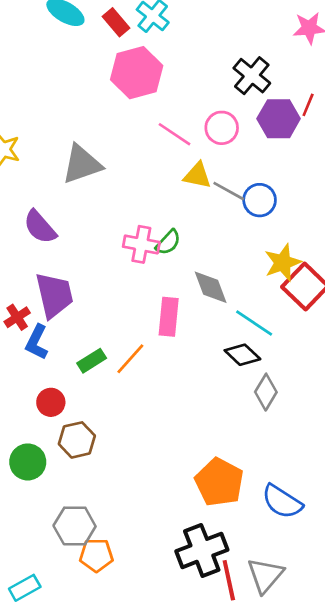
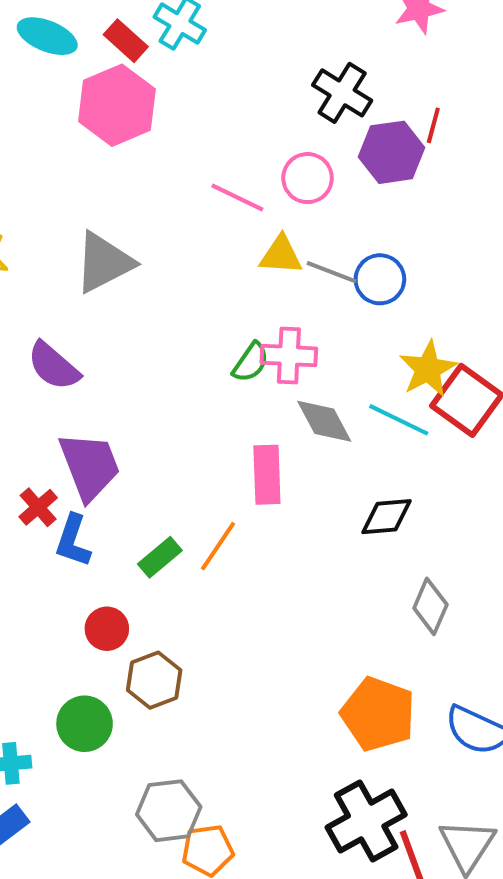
pink hexagon: (137, 73) -> (117, 105), moved
pink cross: (141, 244) -> (289, 356), moved
cyan line: (254, 323) -> (399, 420), moved
black diamond: (242, 355) -> (386, 517), turned -40
gray diamond: (266, 392) -> (430, 606), moved

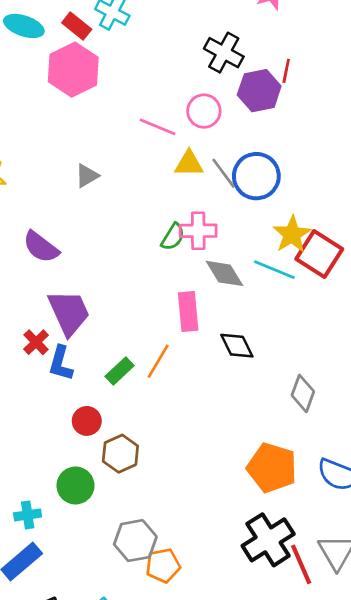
gray triangle: (104, 262) -> (87, 176), moved, size x0.6
gray line: (331, 272) -> (224, 173), turned 36
blue circle: (380, 279) -> (256, 176), size x1.4
black diamond: (386, 517) -> (237, 346), moved, turned 72

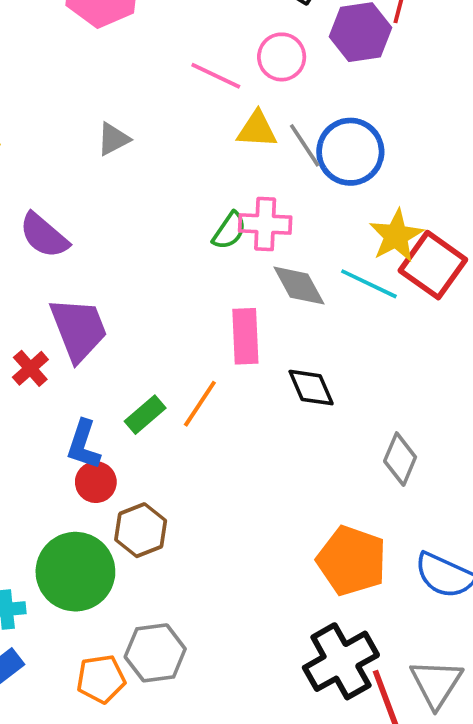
blue L-shape: (61, 363) -> (83, 445), moved
green circle: (75, 486) -> (75, 572), size x1.5
orange pentagon: (163, 566) -> (101, 679), moved

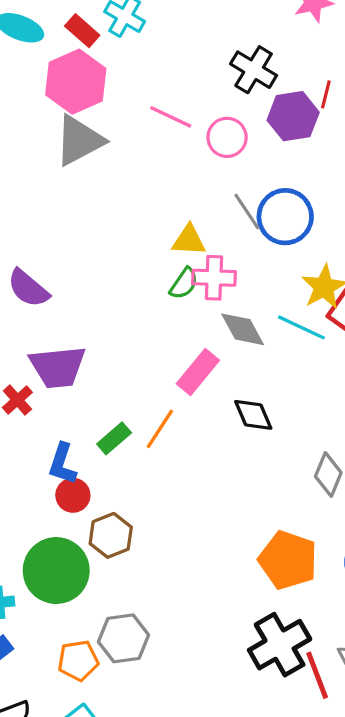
pink line: (216, 76) -> (171, 117), moved
yellow triangle: (257, 130) -> (189, 240), moved
gray triangle: (113, 139) -> (79, 140), moved, size x1.8
purple trapezoid: (79, 329) -> (58, 367), turned 106
pink rectangle: (245, 336) -> (198, 372), turned 42

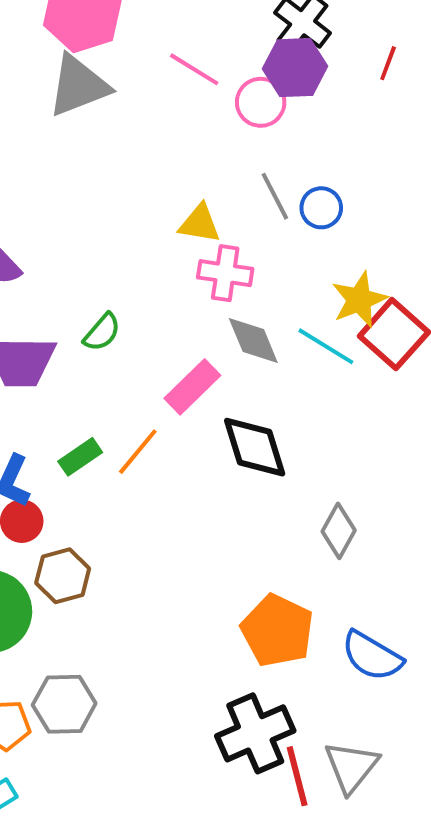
purple hexagon: (293, 116) -> (295, 68), moved
blue circle: (285, 217) -> (321, 208), size x0.6
green semicircle: (184, 283) -> (102, 332), moved
black diamond: (253, 415) -> (255, 447), size x1.4

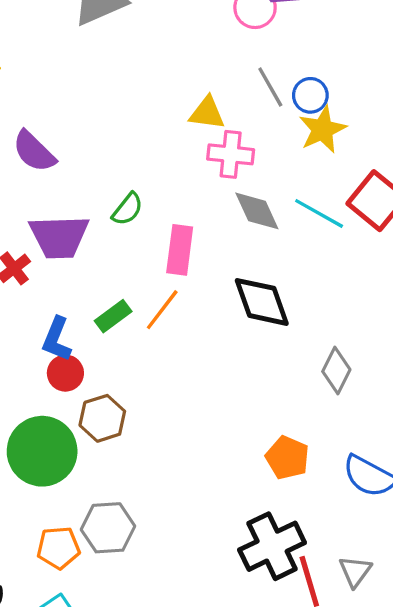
yellow star: (359, 300) -> (322, 129), moved
pink rectangle: (192, 387) -> (180, 250), moved, turned -36
orange pentagon: (277, 631) -> (287, 458), size x0.7
gray triangle: (351, 767) -> (355, 571), size x0.7

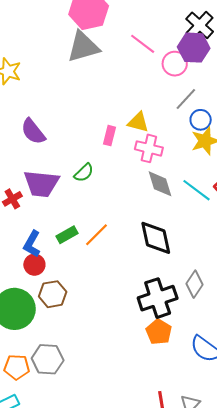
gray line: (270, 87) -> (186, 99), moved, turned 65
pink rectangle: (180, 250) -> (110, 136), moved, size x0.7
black cross: (272, 546) -> (158, 298), moved

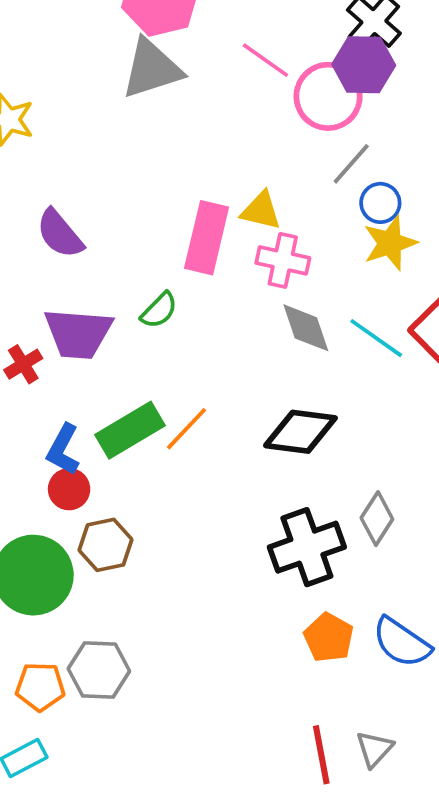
pink circle: (175, 64) -> (328, 96), size x1.4
pink rectangle: (110, 136) -> (207, 238), size x1.8
green rectangle: (67, 235) -> (130, 430), size x1.6
black diamond: (156, 238) -> (300, 432), turned -69
orange pentagon: (159, 332) -> (329, 638), moved

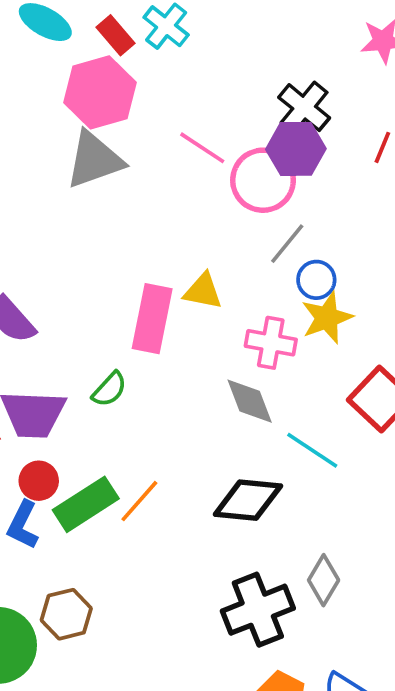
pink cross: (283, 260) -> (271, 343), moved
cyan line: (376, 338) -> (312, 450), moved
red circle: (69, 489) -> (39, 481), moved

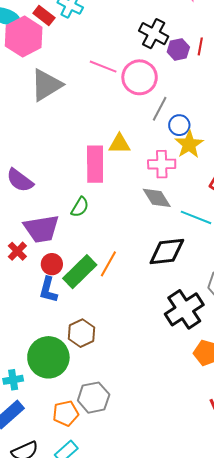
pink hexagon: (100, 92) -> (24, 37), moved
purple hexagon: (296, 149) -> (178, 49), moved, size x0.7

